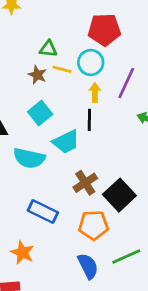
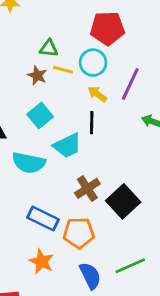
yellow arrow: (95, 93) -> (97, 94), turned -54
orange pentagon: (93, 225) -> (79, 233), moved
orange star: (22, 252) -> (42, 261), moved

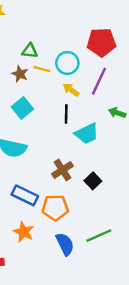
red pentagon: (107, 28) -> (101, 42), moved
cyan trapezoid: (67, 146) -> (87, 133), moved
black square: (123, 201) -> (93, 181), size x0.6

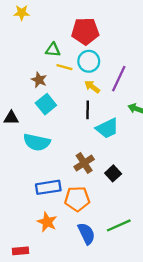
red pentagon: (101, 42) -> (85, 31), moved
brown star: (20, 74) -> (39, 80), moved
blue rectangle: (25, 195) -> (48, 187), turned -35

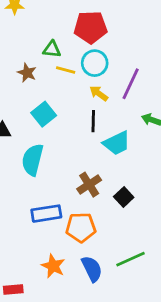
brown star: (39, 80) -> (27, 73), moved
cyan semicircle: (37, 142) -> (33, 160), turned 92
orange star: (47, 222) -> (53, 266), moved

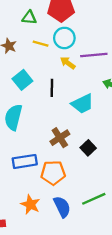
green triangle: (52, 49) -> (29, 18), moved
purple line: (131, 84) -> (94, 55), turned 60
black line: (93, 121) -> (52, 88), moved

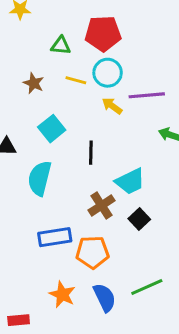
black line: (52, 88) -> (91, 153), moved
cyan trapezoid: (82, 104) -> (130, 181), moved

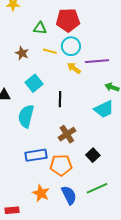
cyan trapezoid: (130, 181) -> (104, 109), moved
black square: (139, 219) -> (93, 155), moved

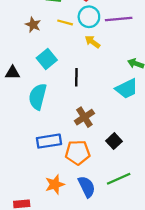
purple line: (97, 61) -> (119, 19), moved
orange star: (41, 193) -> (55, 184), turned 30

